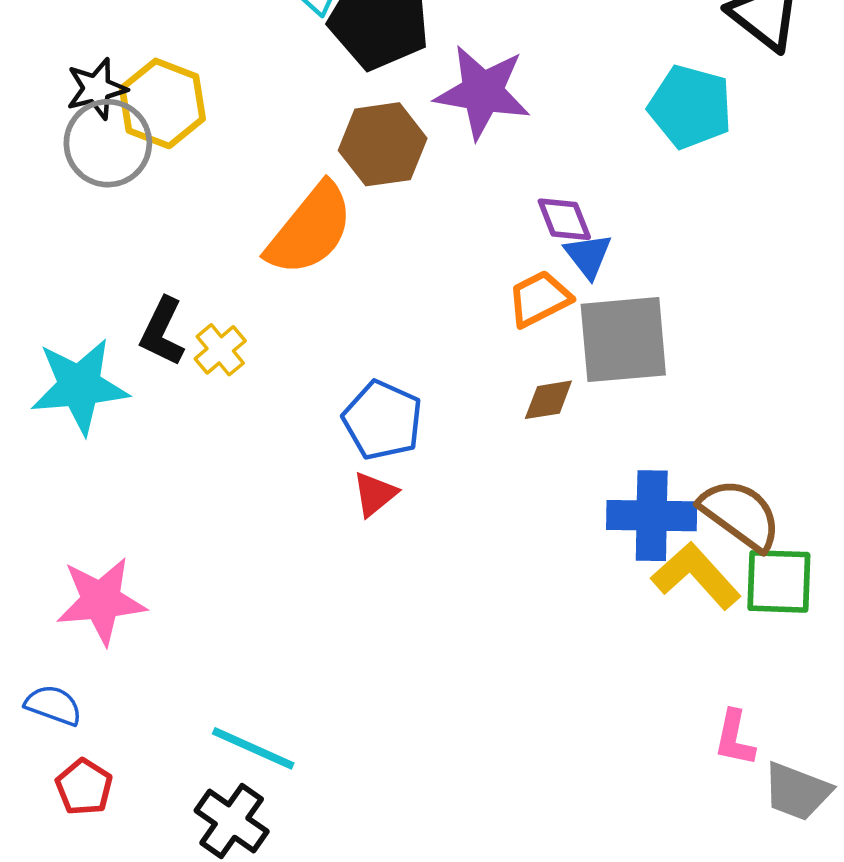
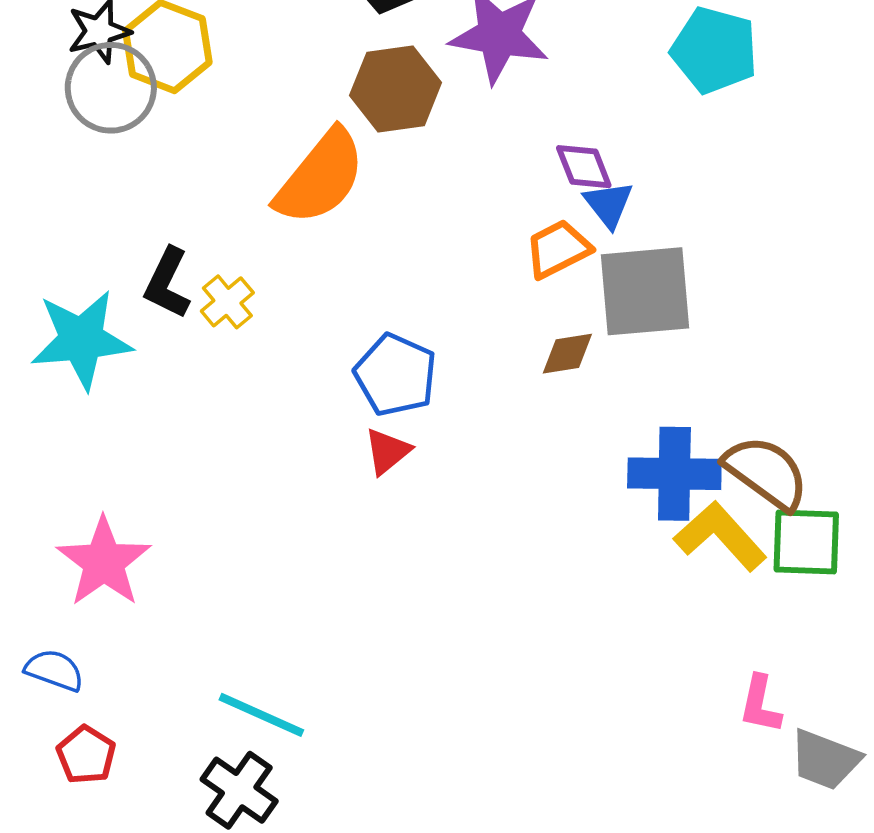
pink star: (101, 601) -> (104, 562), turned -30

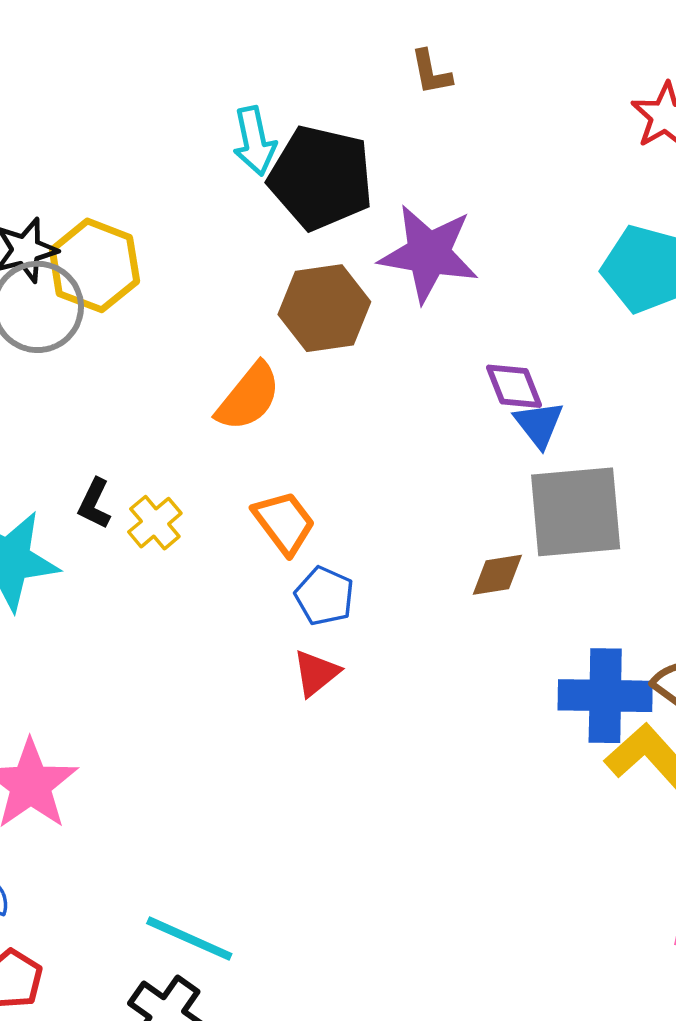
orange semicircle: (320, 177) -> (249, 397), size x0.7
orange trapezoid: (558, 249) -> (284, 523), moved, turned 80
black L-shape: (167, 283) -> (94, 504), size x0.7
blue pentagon: (396, 375) -> (324, 596), size x0.7

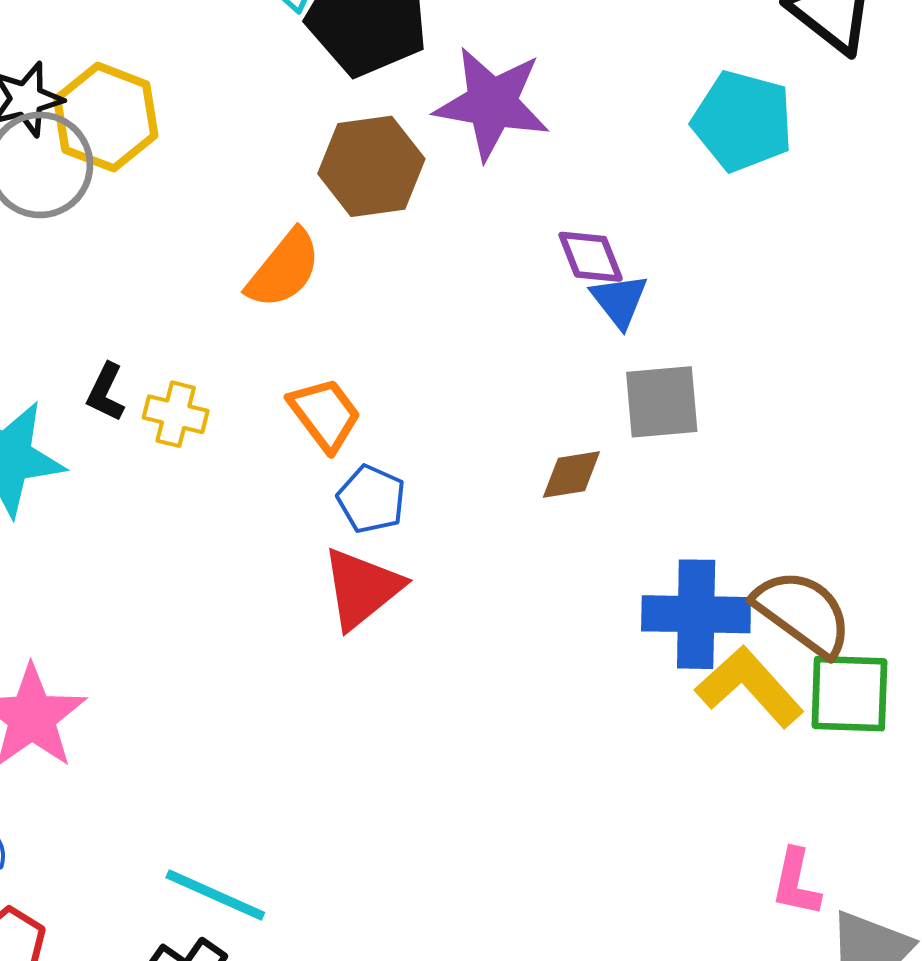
gray square: (576, 512) -> (662, 402), size x0.7
yellow cross: (155, 523) -> (176, 414), turned -36
red triangle: (316, 673) -> (362, 588), size x1.5

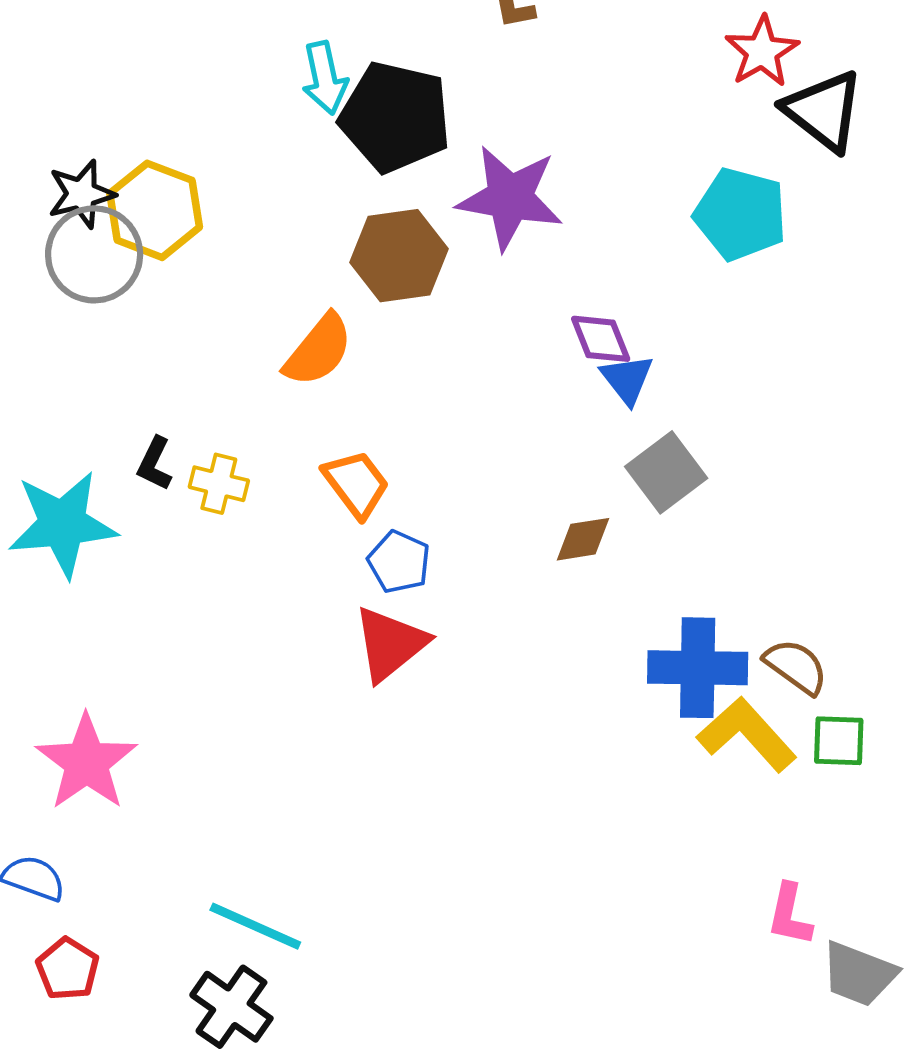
gray square: (662, 402) -> (666, 472), turned -32
brown semicircle: (803, 613) -> (796, 666), size x0.7
green square: (849, 694) -> (839, 741), size x0.7

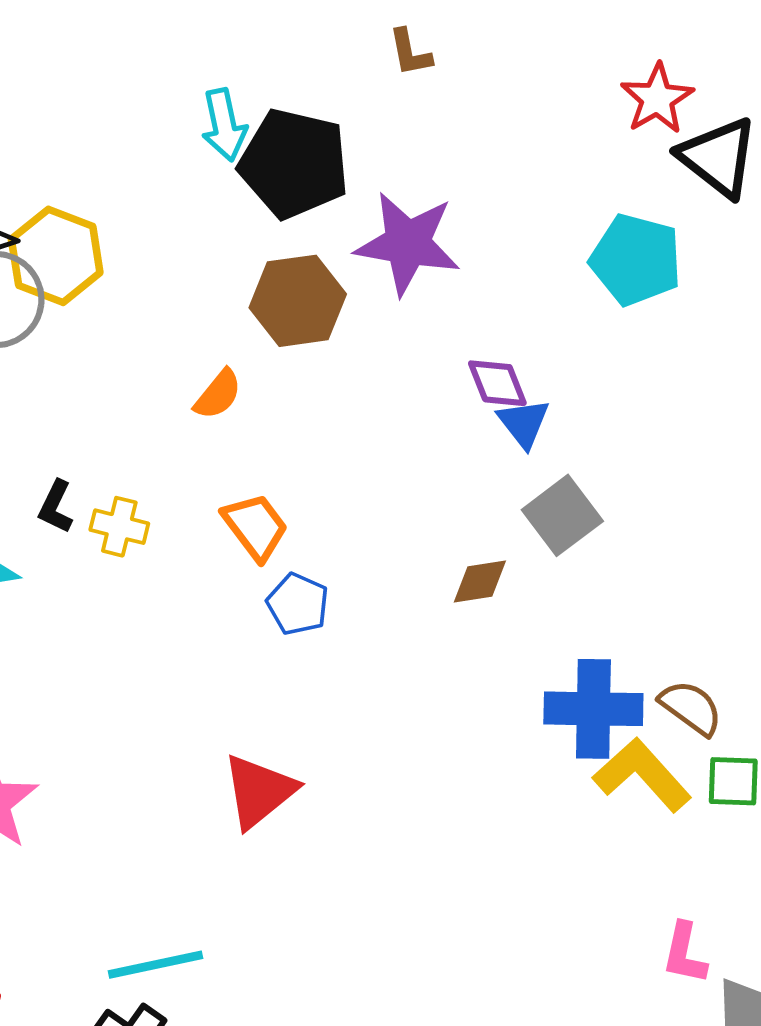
orange semicircle: (318, 350) -> (218, 394), size x0.7
red triangle: (390, 644) -> (259, 791), moved
cyan line: (255, 926) -> (156, 965), turned -36

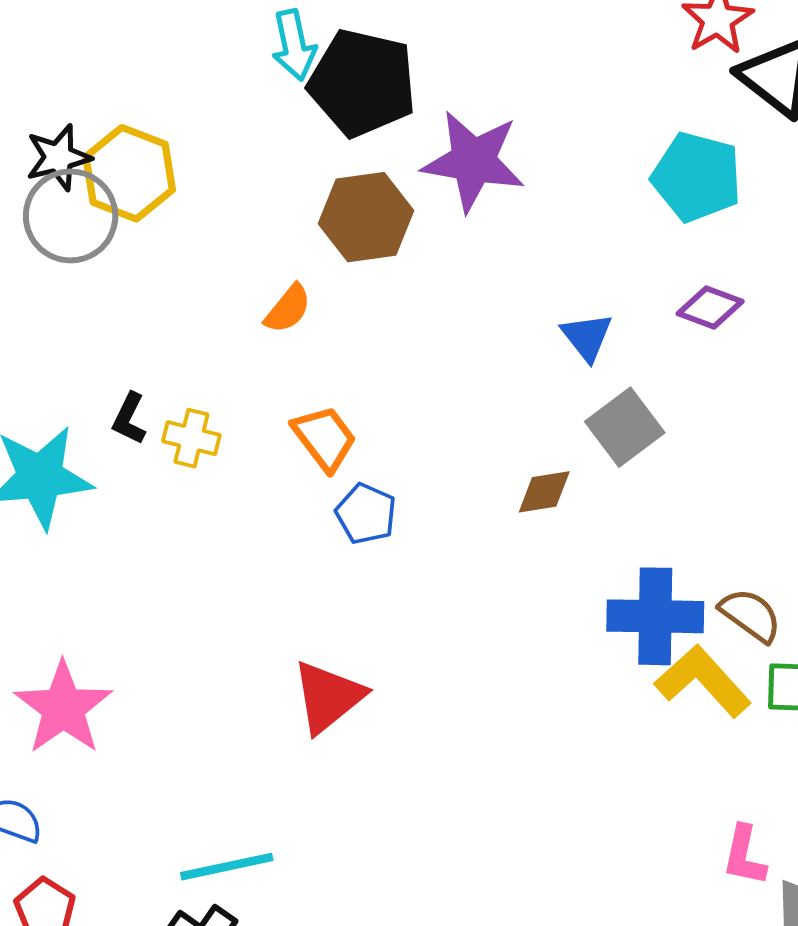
purple diamond: (497, 383) -> (710, 308), moved, turned -48

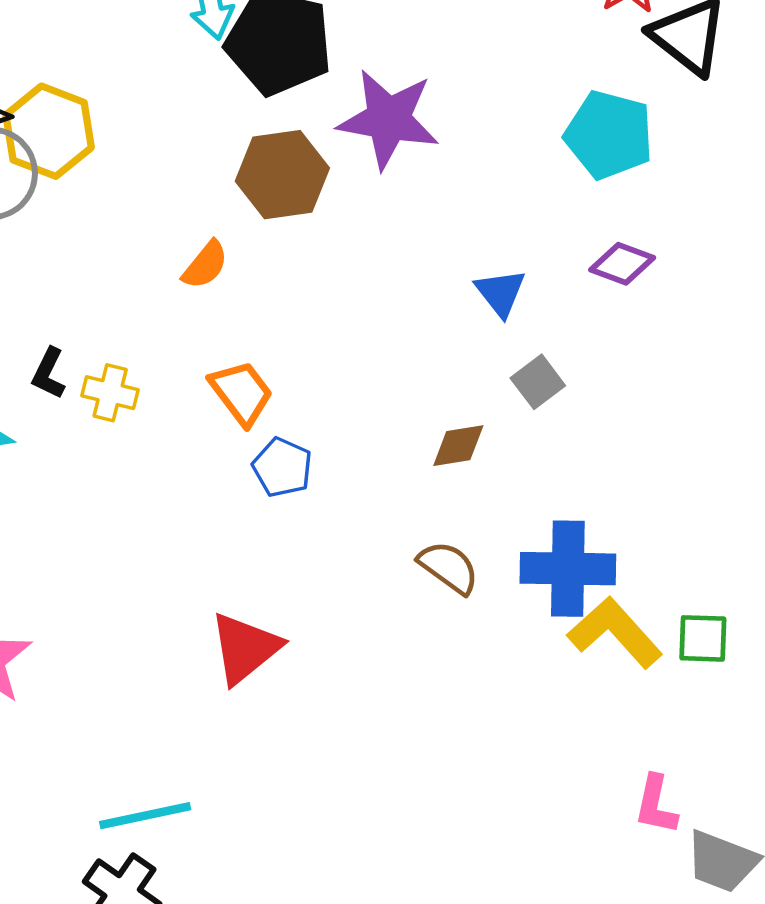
gray square: (625, 427) -> (538, 382), size x0.7
brown semicircle: (750, 615) -> (449, 567), moved

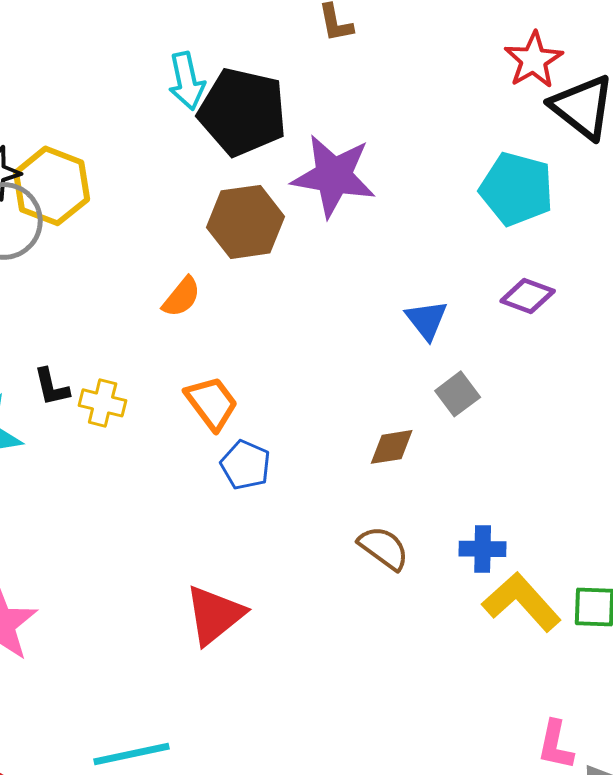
black L-shape: (49, 373) -> (52, 387), turned -39
blue cross: (568, 569) -> (483, 549), size x0.6

